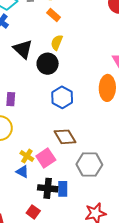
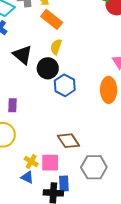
orange rectangle: (54, 15) -> (52, 19), size x1.5
blue hexagon: (62, 97) -> (65, 85), moved
pink square: (46, 158) -> (50, 163), turned 36
blue rectangle: (63, 189) -> (64, 183), moved

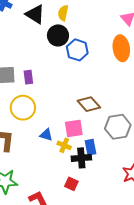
black triangle: (22, 55) -> (35, 14), moved
yellow cross: (31, 161) -> (64, 145), moved
blue triangle: (27, 177) -> (46, 135), moved

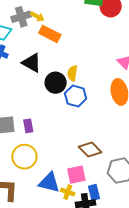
yellow semicircle: (63, 13) -> (72, 73), moved
blue triangle: (46, 135) -> (49, 182), size x1.6

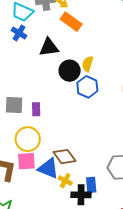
black triangle: (32, 63) -> (49, 47), turned -45
brown diamond: (90, 150) -> (64, 157), moved
pink square: (76, 175) -> (26, 161), moved

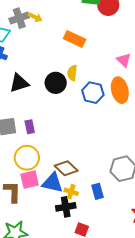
orange rectangle: (71, 22) -> (75, 39), moved
black triangle: (49, 47) -> (19, 83), moved
blue hexagon: (87, 87) -> (93, 93), moved
black cross: (81, 195) -> (66, 207), moved

